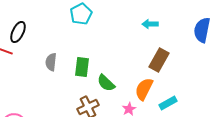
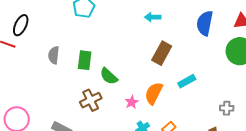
orange semicircle: (144, 89) -> (154, 93), moved
cyan rectangle: (168, 103) -> (187, 81), moved

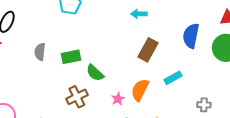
blue semicircle: (205, 23) -> (191, 36), moved
green rectangle: (85, 60) -> (71, 57), turned 72
gray cross: (227, 108) -> (204, 105), moved

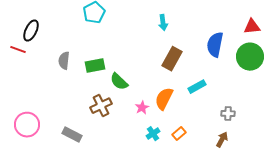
cyan arrow: (139, 14) -> (163, 23), turned -98

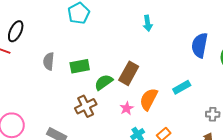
brown rectangle: (172, 59) -> (129, 73), moved
green semicircle: (119, 82) -> (104, 82), turned 102

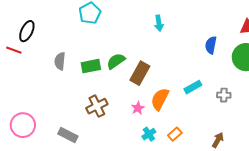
blue semicircle: (200, 45) -> (211, 45), size x0.7
green semicircle: (104, 82) -> (116, 61), moved
gray cross: (213, 114) -> (224, 95), moved

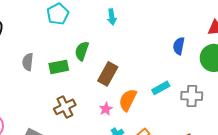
cyan arrow: (159, 23) -> (112, 17), moved
green semicircle: (116, 61) -> (82, 51), moved, turned -36
gray cross: (224, 95) -> (192, 96), size x1.5

